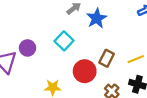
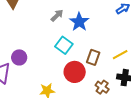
cyan square: (64, 41) -> (64, 45), moved

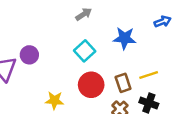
blue star: (79, 22) -> (125, 38), moved, turned 30
brown rectangle: (93, 57) -> (123, 83), moved, turned -49

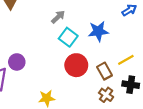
cyan square: (85, 51) -> (68, 37), moved
red circle: (91, 85) -> (76, 65), moved

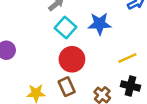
brown rectangle: (104, 71) -> (67, 87), moved

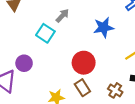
cyan square: (66, 28) -> (45, 33), moved

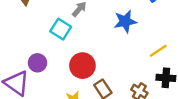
red circle: (84, 63) -> (82, 66), moved

